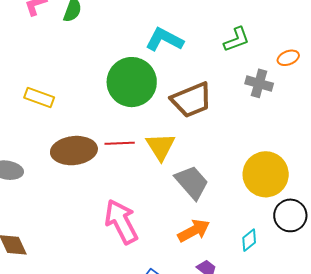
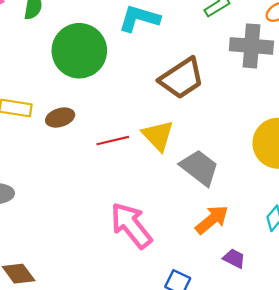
green circle: (132, 82) -> (79, 51), moved
gray cross: (259, 83) -> (251, 46), size x1.4
brown ellipse: (74, 151) -> (60, 118), moved, size x0.6

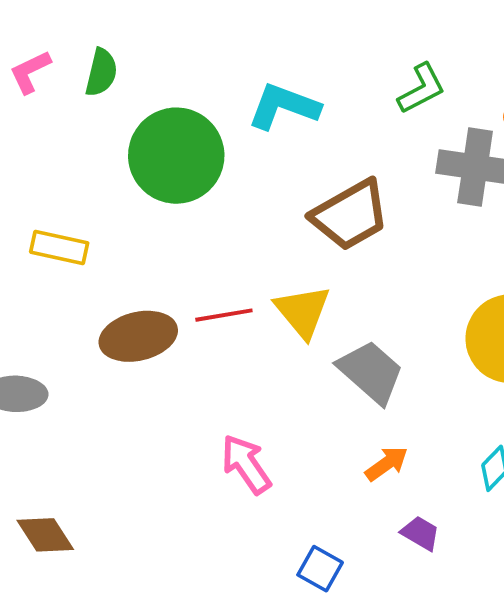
brown ellipse: (60, 118) -> (138, 336), moved, size x1.5
orange arrow: (212, 220) -> (387, 464), size x0.7
pink arrow: (131, 225) -> (246, 464), size x0.7

